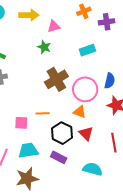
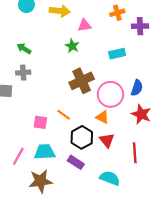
orange line: (43, 113) -> (64, 115), turned 32

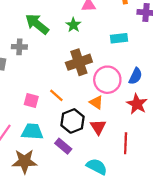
green arrow: (24, 48) -> (37, 24), moved, size x1.6

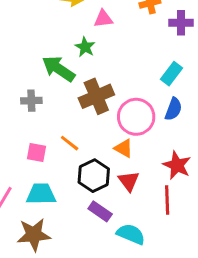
green arrow: (37, 24) -> (59, 69), moved
cyan rectangle: (119, 38) -> (172, 74), moved, turned -42
gray cross: (19, 47) -> (31, 101), moved
red star: (137, 104) -> (177, 165), moved
purple rectangle: (63, 146) -> (100, 211), moved

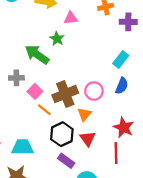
brown cross: (96, 96) -> (65, 94), moved
pink circle: (136, 117) -> (94, 91), size x0.7
orange triangle: (124, 148) -> (84, 114), turned 40
pink square: (37, 152) -> (35, 91), moved, turned 32

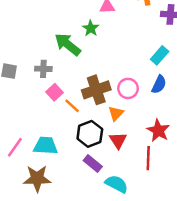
pink square: (35, 91) -> (55, 92), moved

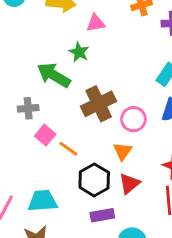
brown cross: (96, 90) -> (99, 104), moved
red triangle: (118, 140) -> (129, 184), turned 30
purple rectangle: (93, 163) -> (102, 215), turned -42

